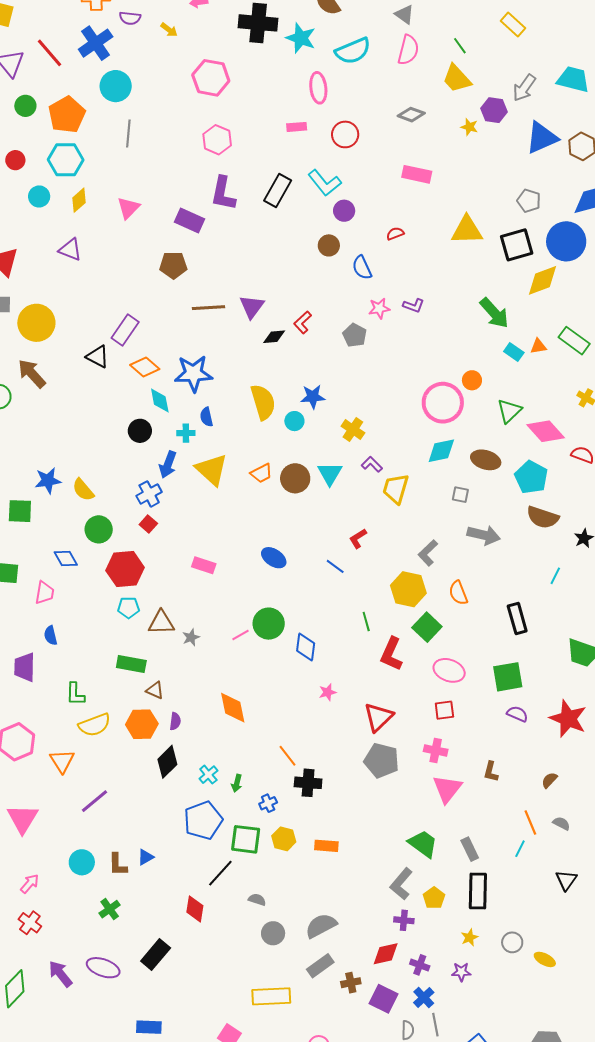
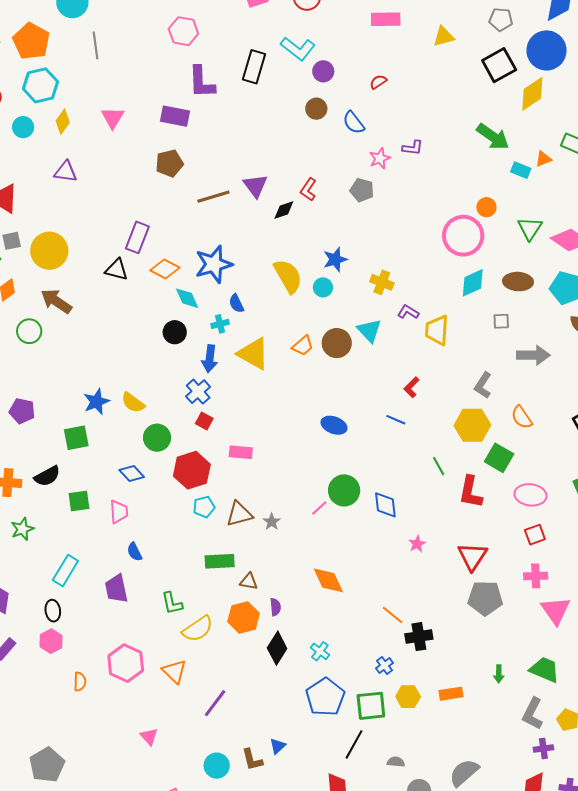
yellow triangle: (467, 230) -> (444, 36), moved, size x0.7
pink rectangle: (204, 565) -> (241, 452), moved
green arrow: (237, 783) -> (499, 674), moved
pink triangle: (23, 819) -> (149, 737), size x0.6

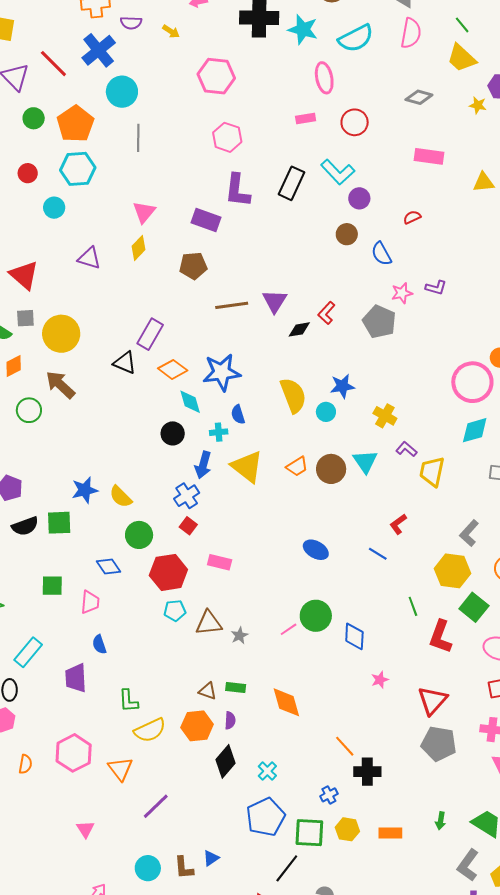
yellow diamond: (63, 122) -> (139, 248), moved
gray pentagon: (362, 190) -> (379, 322), size x1.4
black semicircle: (47, 476) -> (25, 526), moved
green rectangle: (220, 561) -> (236, 688), moved, size x0.7

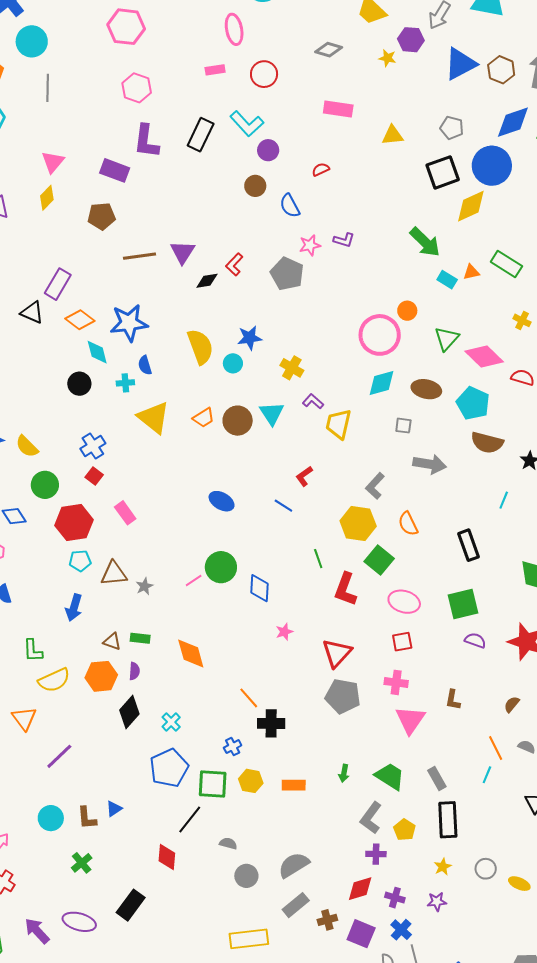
blue arrow: (203, 465) -> (74, 608), moved
pink rectangle: (220, 562) -> (125, 513), turned 40

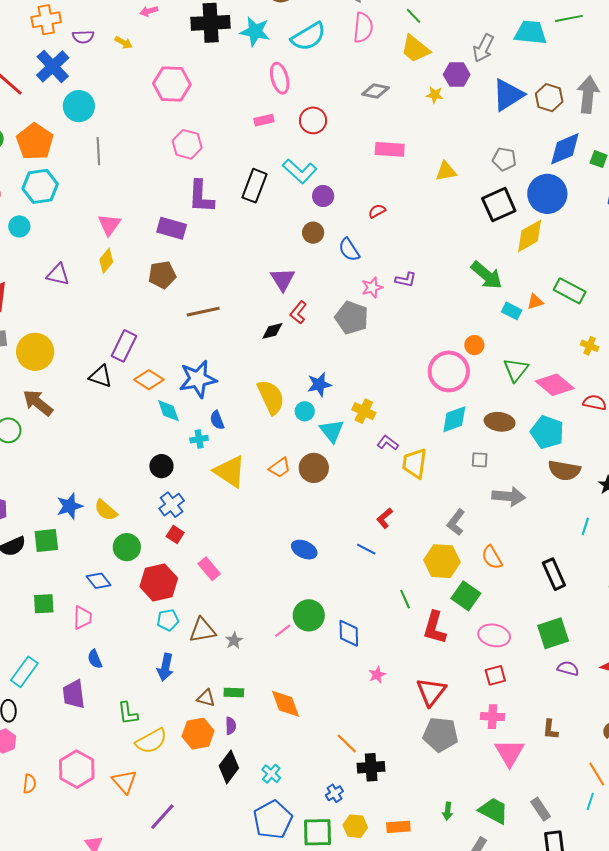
purple triangle: (183, 252) -> (283, 279), moved
black circle: (79, 384) -> (161, 466), moved
cyan triangle: (272, 413) -> (332, 431), moved

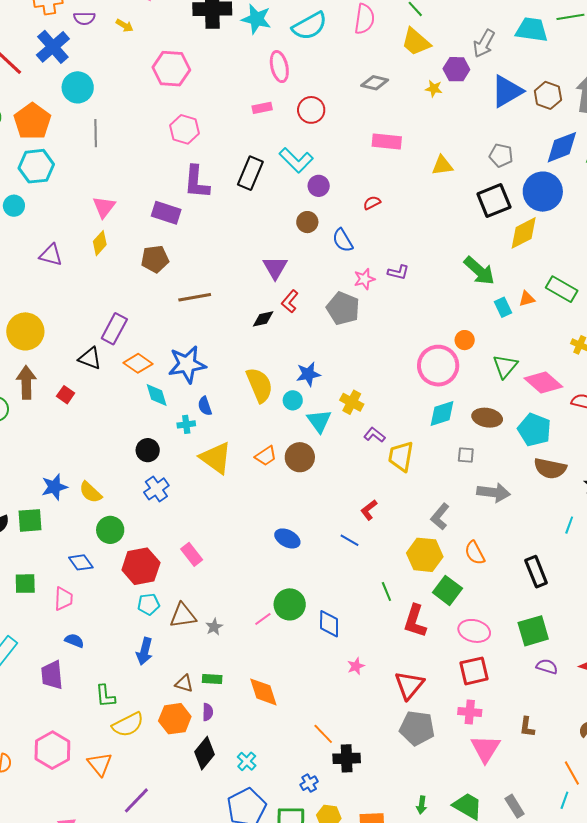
cyan rectangle: (512, 311) -> (503, 307), turned 36
brown arrow: (38, 403) -> (26, 382), turned 48
red square: (175, 534) -> (66, 395), moved
blue semicircle: (95, 659) -> (74, 641), turned 132
red square: (495, 675) -> (474, 671), size x1.4

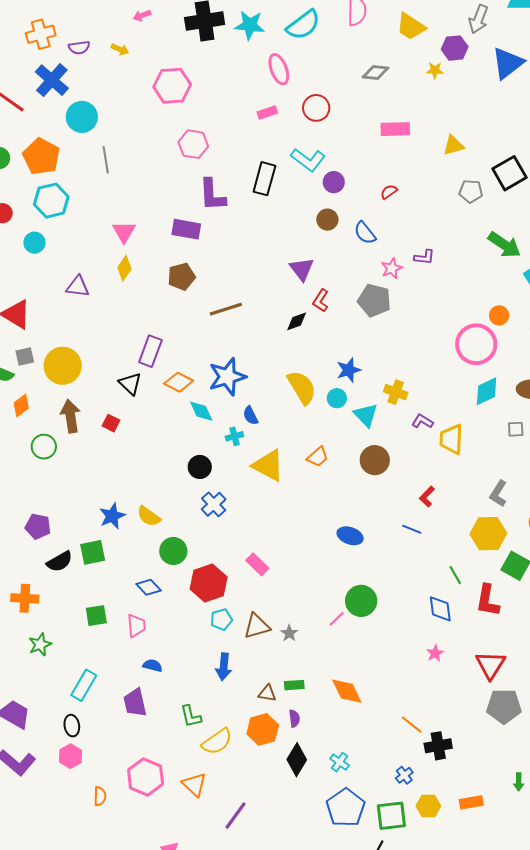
gray pentagon: (501, 155) -> (471, 191), moved
black triangle: (90, 358) -> (130, 384), turned 30
brown circle: (300, 457) -> (375, 460), moved
blue diamond: (329, 624) -> (440, 609), moved

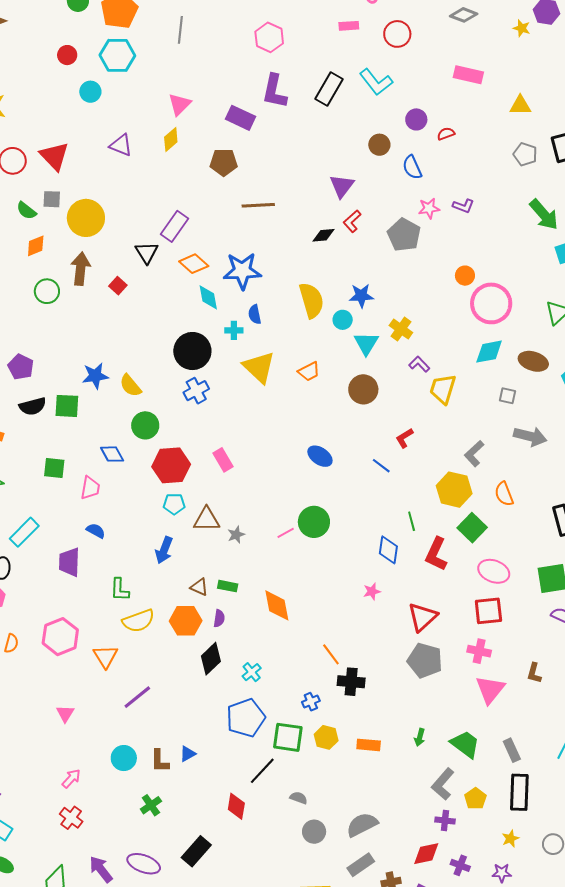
purple circle: (334, 182) -> (416, 119), moved
orange circle: (499, 315) -> (465, 276), moved
black circle: (200, 467) -> (192, 351), size x1.6

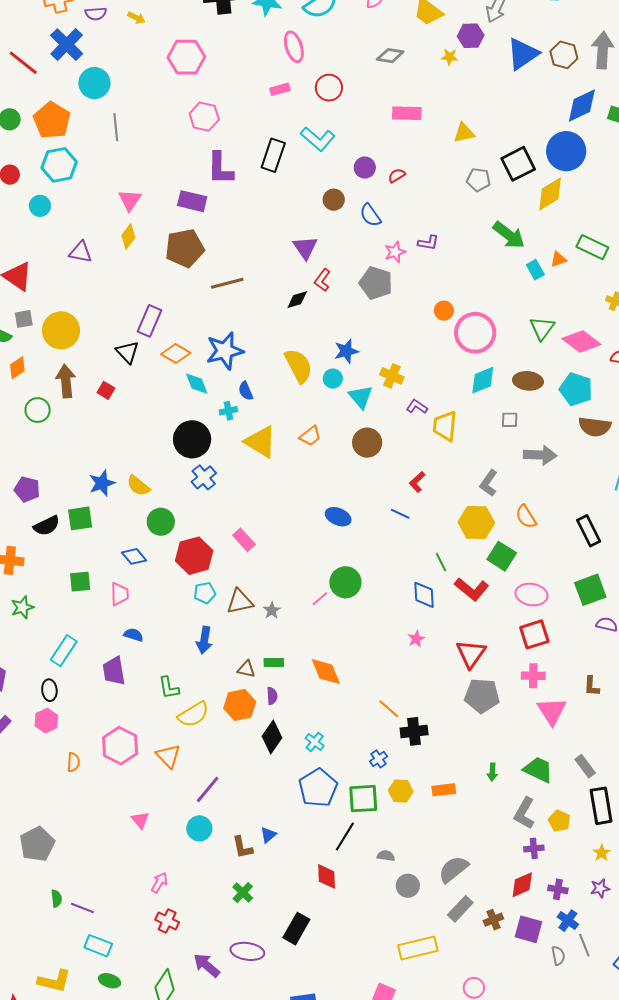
brown pentagon: (224, 162) -> (185, 248), size x1.4
red L-shape: (436, 554) -> (472, 589), turned -64
cyan circle: (124, 758) -> (199, 828), moved

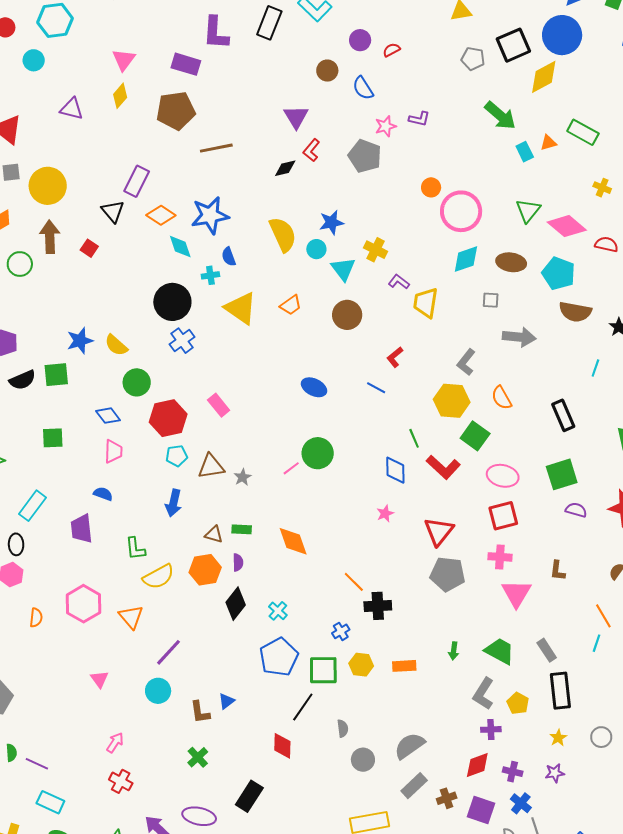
pink trapezoid: (120, 594) -> (113, 451), moved
gray semicircle: (386, 856) -> (343, 728), turned 72

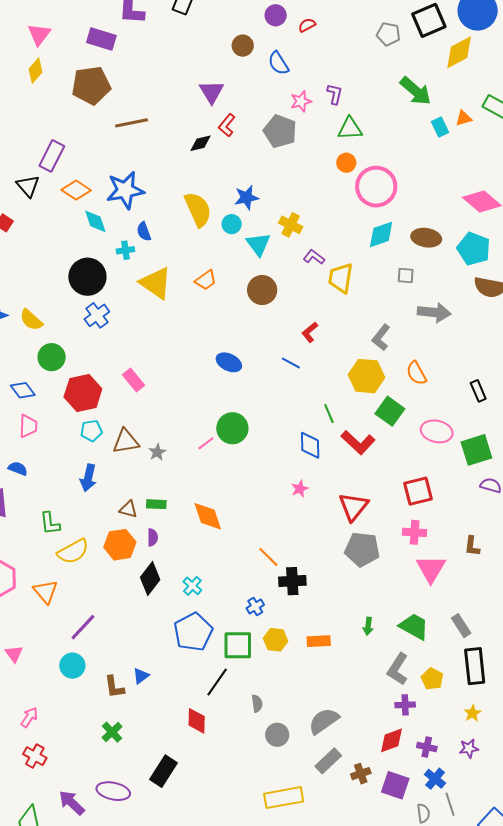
purple L-shape: (419, 119) -> (335, 94), turned -90
green triangle: (528, 211) -> (350, 129), moved, turned 48
black rectangle: (563, 415) -> (478, 391), size x0.7
pink ellipse: (503, 476) -> (437, 431), moved

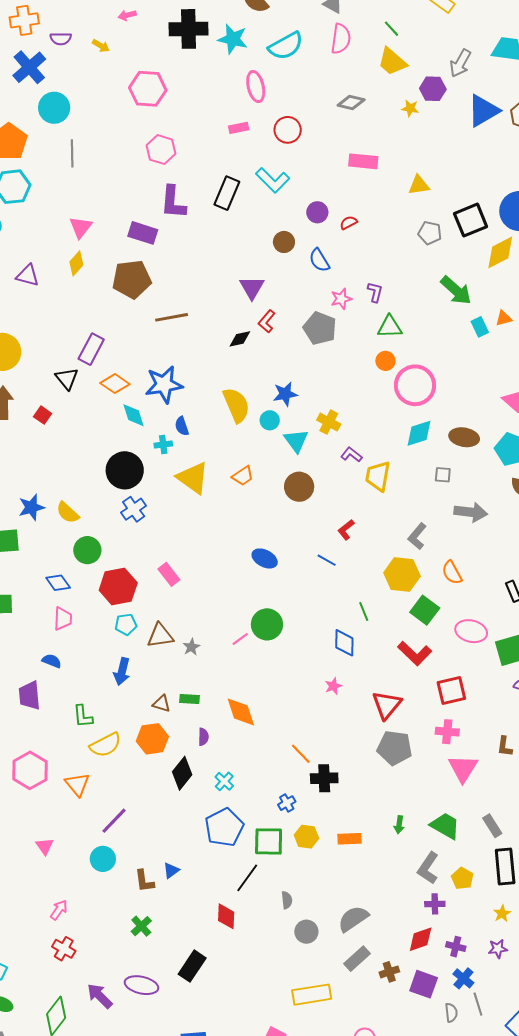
red L-shape: (358, 442) -> (415, 653), moved
purple semicircle: (153, 537) -> (203, 737), moved

